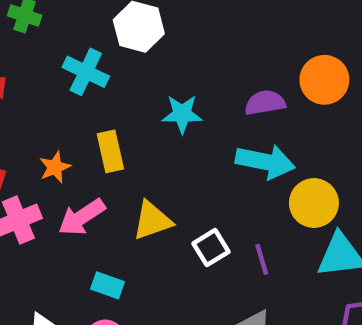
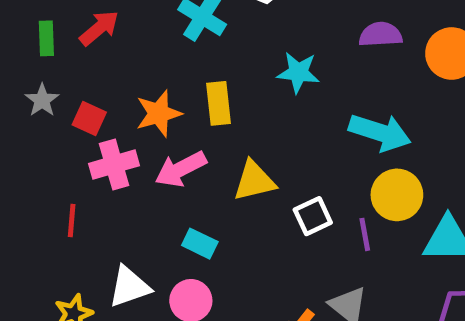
purple semicircle: (265, 103) -> (381, 35), moved
orange star: (55, 167) -> (159, 113), size x1.4
yellow circle: (314, 203) -> (397, 195), moved

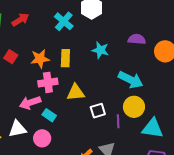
pink cross: (114, 165) -> (48, 82), moved
pink arrow: (181, 169) -> (30, 103), moved

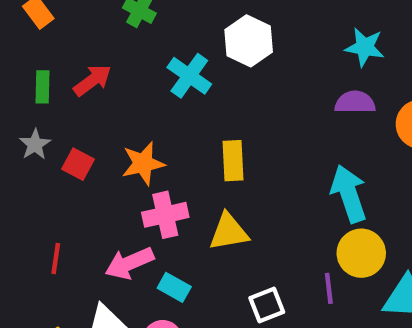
cyan star: (100, 50) -> (365, 47), moved
yellow rectangle: (65, 58) -> (233, 161), moved
cyan arrow: (131, 80) -> (349, 194), turned -130
white square: (98, 111) -> (267, 305), moved

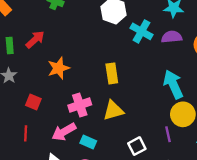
cyan cross: (189, 76) -> (141, 31), moved
orange star: (143, 163) -> (59, 68), moved
red square: (78, 164) -> (33, 102), moved

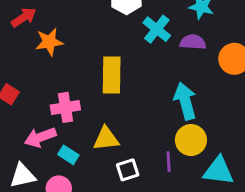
orange star: (59, 68) -> (49, 42), moved
yellow rectangle: (112, 73) -> (112, 75), size x1.4
yellow triangle: (113, 110) -> (106, 139), moved

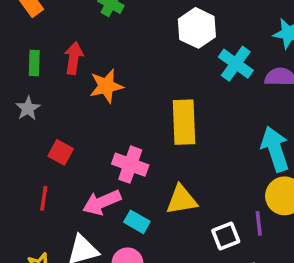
red arrow: (24, 17) -> (74, 58), turned -45
pink cross: (65, 107) -> (130, 165), turned 32
white square: (128, 170) -> (226, 236), moved

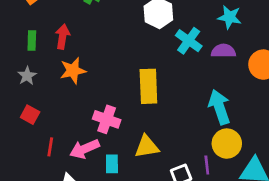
orange star: (106, 86) -> (73, 71), moved
red square: (61, 152) -> (30, 115), moved
red line: (44, 198) -> (50, 147), moved
cyan rectangle: (137, 222) -> (112, 164), turned 60

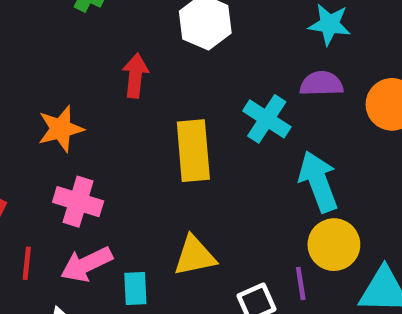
red arrow: (62, 37) -> (135, 76), moved
cyan cross: (189, 41) -> (267, 119), moved
pink cross: (107, 119) -> (78, 202), moved

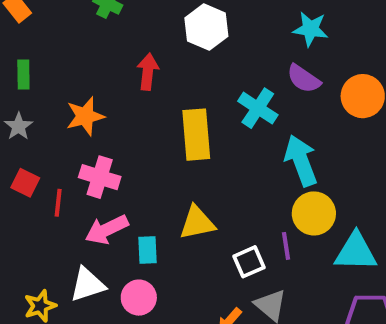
purple semicircle: (321, 84) -> (304, 79), turned -144
red line: (27, 263) -> (58, 203), moved

